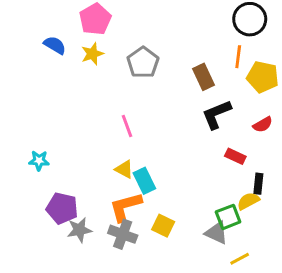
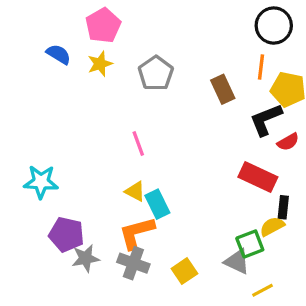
black L-shape: (217, 114) -> (266, 120), moved
red rectangle: (235, 156) -> (258, 177), size x1.6
cyan star: (39, 161) -> (41, 182), size x1.5
yellow square: (163, 226) -> (184, 271), moved, turned 30

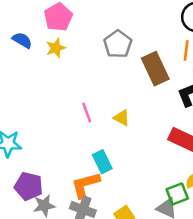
gray pentagon: (156, 73) -> (118, 44), moved
brown rectangle: (223, 89) -> (155, 69), size x1.4
yellow triangle: (135, 191) -> (122, 118), moved

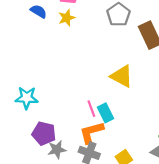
pink line: (87, 113) -> (91, 109), moved
yellow triangle: (122, 118) -> (122, 76), size x1.6

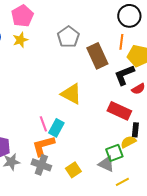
cyan rectangle: (105, 113) -> (56, 128), turned 54

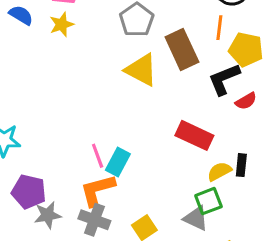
yellow triangle: (71, 94) -> (141, 70), moved
red rectangle: (119, 111) -> (194, 135), moved
yellow semicircle: (128, 142) -> (219, 171), moved

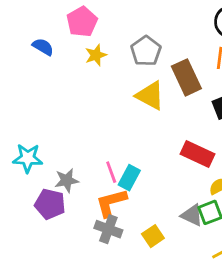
yellow star: (62, 24) -> (96, 55), moved
gray star: (48, 215) -> (67, 180), moved
gray triangle: (196, 218) -> (192, 215), moved

